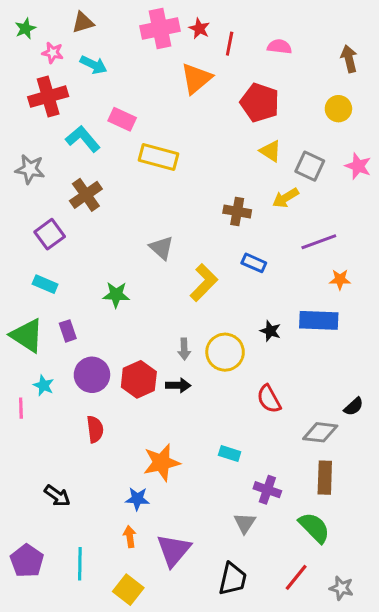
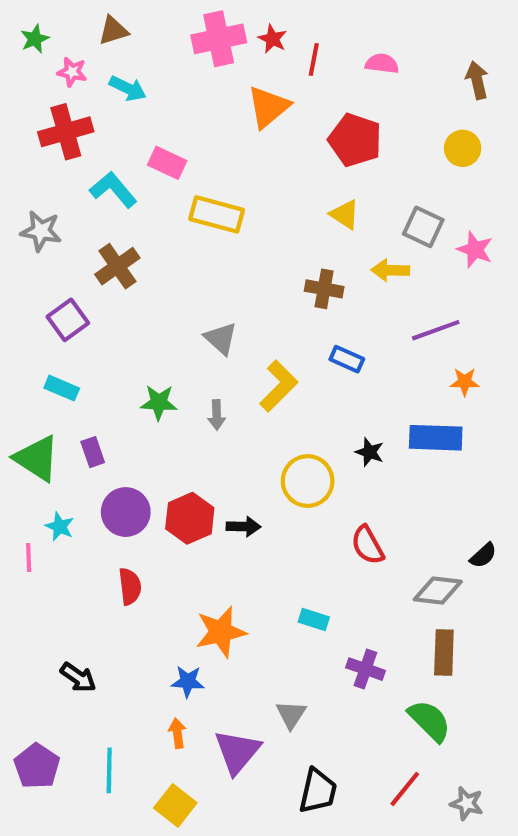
yellow triangle: (270, 151) -> (345, 214), moved
pink star: (358, 166) -> (475, 250), moved
yellow arrow: (286, 198) -> (390, 270), turned 32
gray arrow: (184, 349) -> (217, 415), moved
gray triangle: (245, 523) -> (291, 715), moved

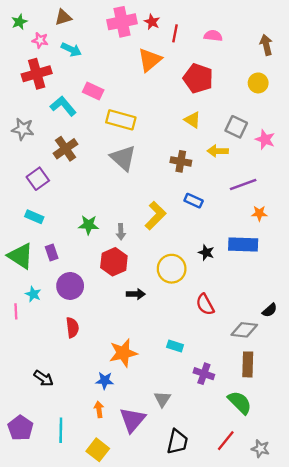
gray triangle: (221, 338) -> (123, 158), moved, size x1.4
red hexagon: (190, 518) -> (114, 262), moved

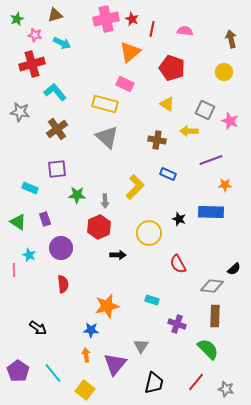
pink rectangle: (93, 91) -> (125, 84), moved
purple square: (38, 179) -> (57, 169), moved, turned 30
green triangle: (20, 256) -> (18, 222), size x0.7
cyan line: (61, 430) -> (53, 373), turned -40

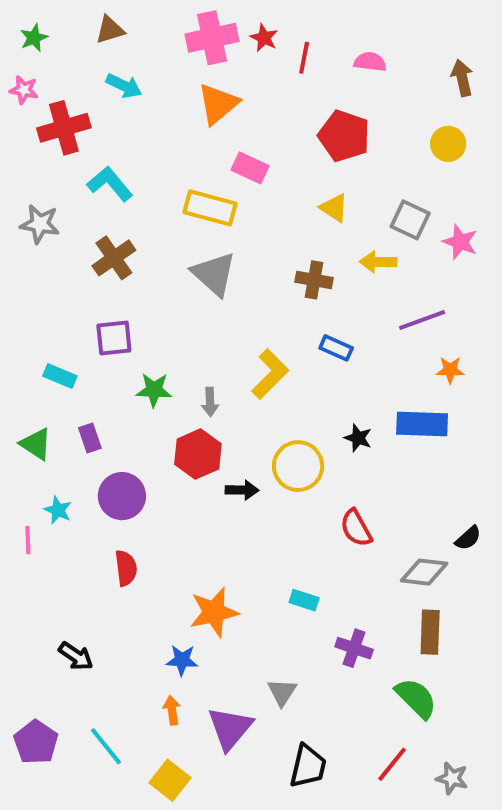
pink star: (35, 35) -> (24, 90), moved
orange triangle: (130, 52) -> (218, 104), moved
black arrow: (118, 255) -> (242, 490), moved

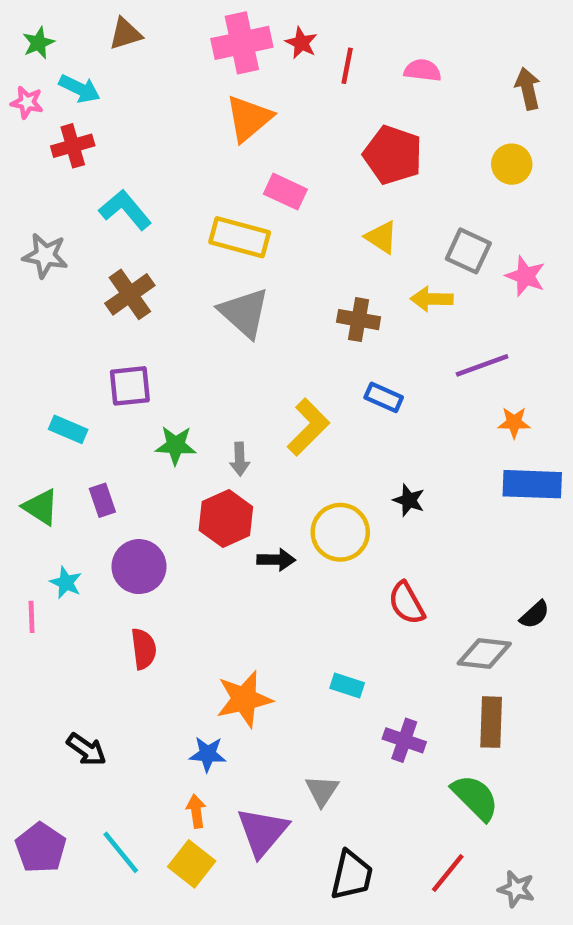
cyan arrow: (124, 86) -> (80, 89), moved
red cross: (64, 128) -> (73, 146), size x0.7
blue rectangle: (422, 424) -> (532, 484), moved
yellow square: (170, 780) -> (192, 864), moved

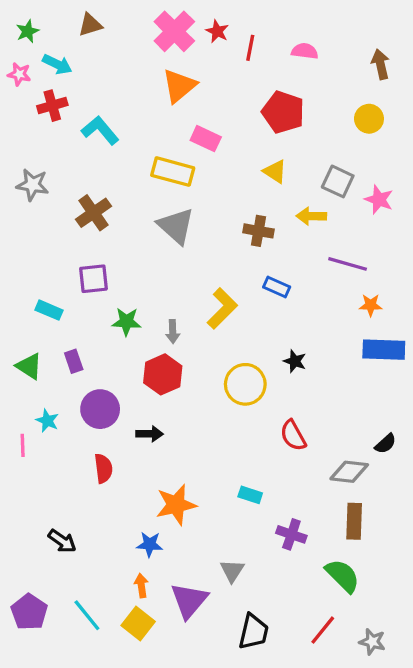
pink cross: (242, 43) -> (174, 31), turned -33
cyan L-shape: (125, 210) -> (100, 130), moved
purple line: (482, 365) -> (348, 264), turned 36
black arrow: (276, 560) -> (150, 434), moved

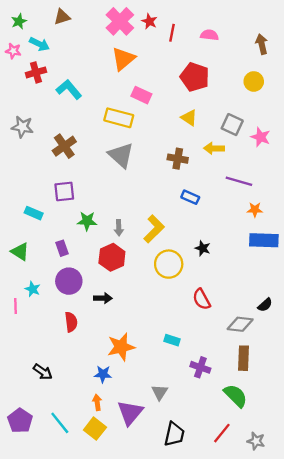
yellow L-shape: (222, 308) -> (154, 229), moved
purple rectangle: (74, 361) -> (62, 248), moved

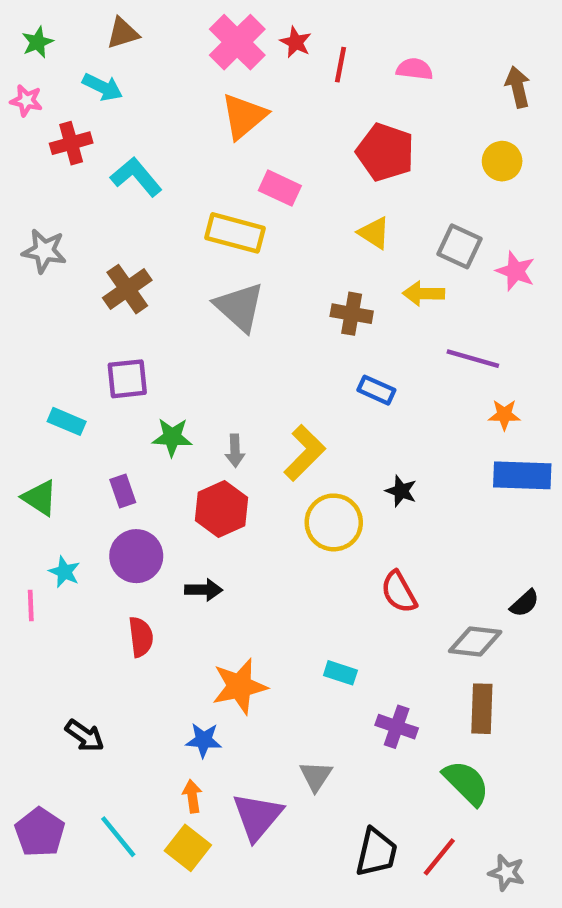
cyan arrow: (39, 44) -> (103, 87), moved
black trapezoid: (174, 434) -> (376, 852), moved

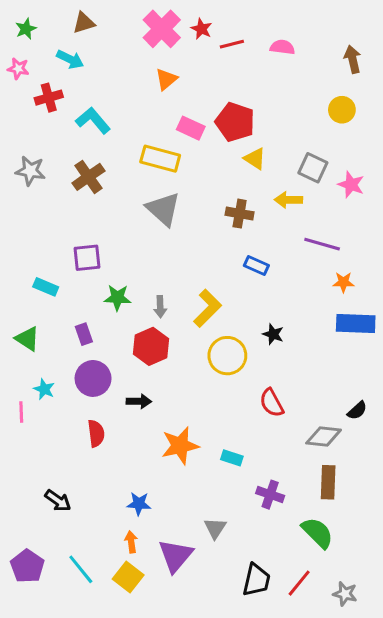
red line: (340, 65) -> (232, 44), turned 65
orange triangle: (244, 116) -> (166, 79), size x0.7
red pentagon: (385, 152) -> (235, 122), moved
brown cross: (127, 289) -> (88, 177), moved
orange star: (239, 686) -> (180, 446), moved

